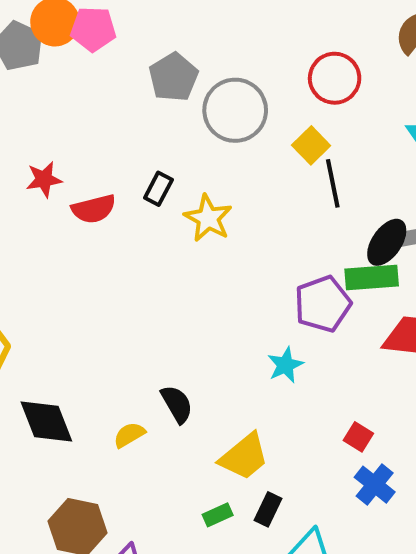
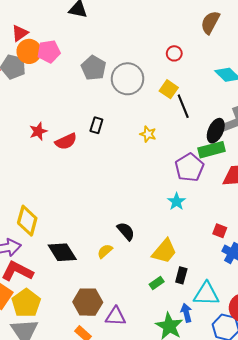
red circle: (335, 78) -> (174, 53), size x0.6
yellow star: (208, 218) -> (148, 134), moved, size x0.7

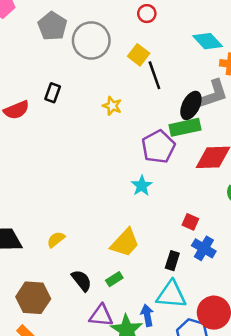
black semicircle: (126, 231) -> (82, 281), moved
black rectangle: (181, 275) -> (172, 261), moved
purple triangle: (116, 316) -> (101, 316), moved

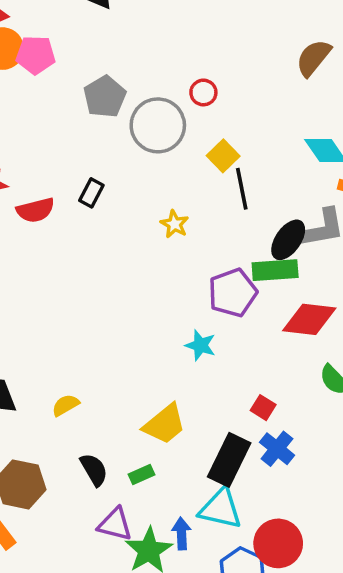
red circle: (147, 14) -> (203, 92), moved
cyan star: (142, 186) -> (200, 345), turned -30
black rectangle: (172, 261) -> (229, 460), size x1.8

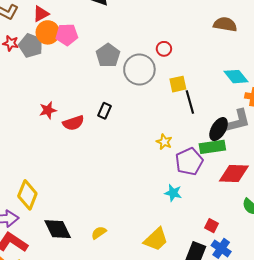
brown semicircle: (313, 58) -> (225, 24), turned 65
yellow square: (223, 156) -> (178, 84), turned 36
yellow star: (174, 224) -> (164, 142), moved

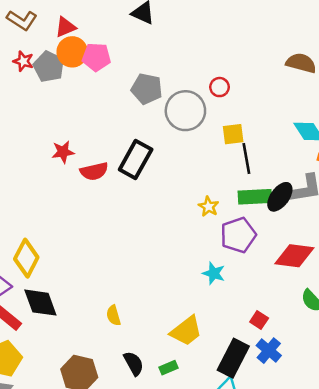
gray pentagon: (108, 55) -> (147, 89), turned -30
black rectangle: (104, 111) -> (136, 159), size x1.8
green rectangle: (212, 147) -> (255, 197), moved
black diamond: (58, 229) -> (40, 303), moved
yellow semicircle: (99, 233) -> (113, 315), turned -77

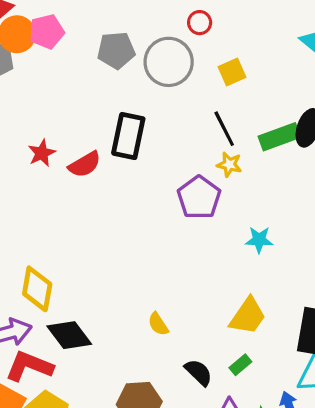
black line: (246, 159) -> (224, 129), moved
purple pentagon: (238, 235) -> (199, 197), moved

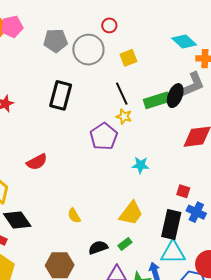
red semicircle: (85, 164) -> (37, 162), moved
black semicircle: (198, 372) -> (98, 247), turned -66

